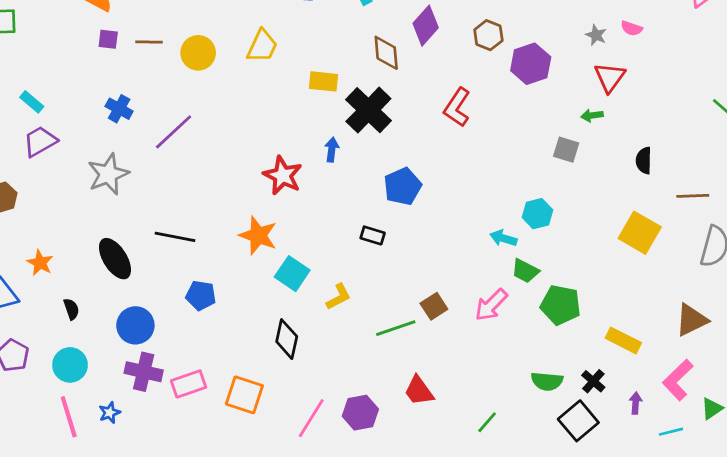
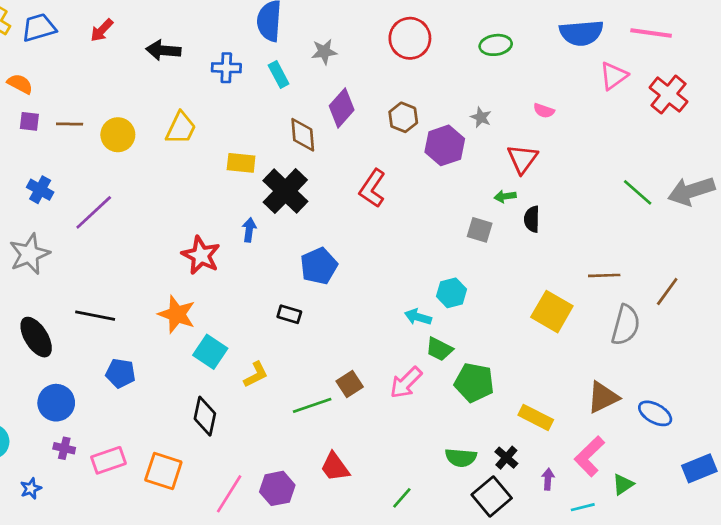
gray star: (596, 35) -> (481, 117), moved
black semicircle: (644, 160) -> (532, 219), moved
purple cross: (144, 372) -> (64, 448), size x0.6

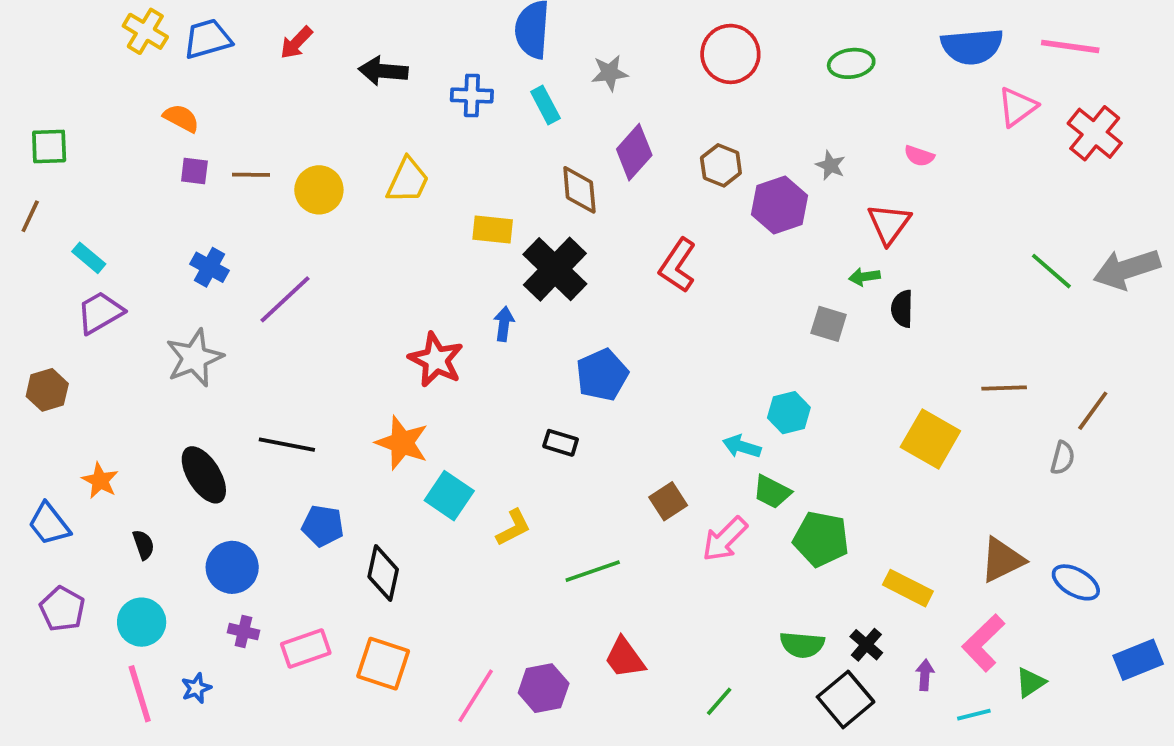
gray semicircle: (626, 325) -> (1063, 458), moved, size x0.6
brown square: (350, 384) -> (668, 501), moved
black diamond: (205, 416) -> (383, 573), moved

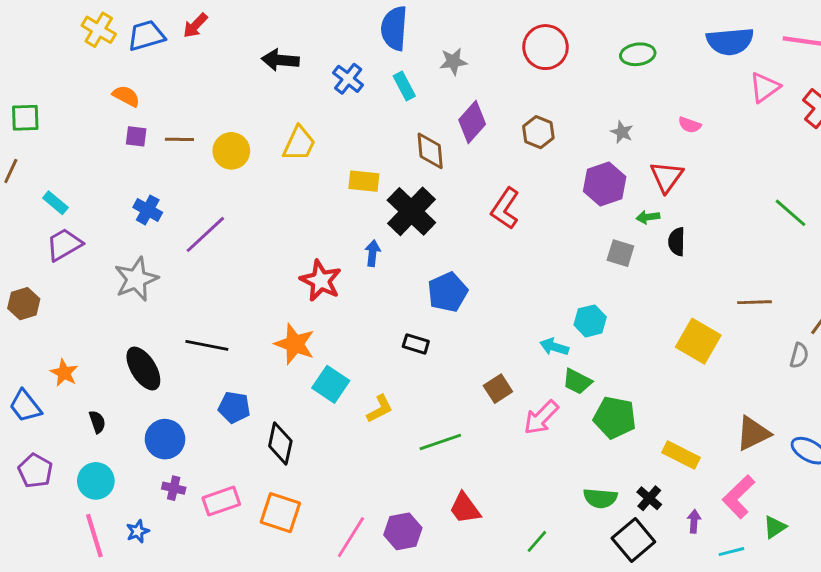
red arrow: (296, 43) -> (195, 25), moved
blue cross: (472, 95) -> (348, 79), turned 36
purple hexagon: (779, 205) -> (605, 184), moved

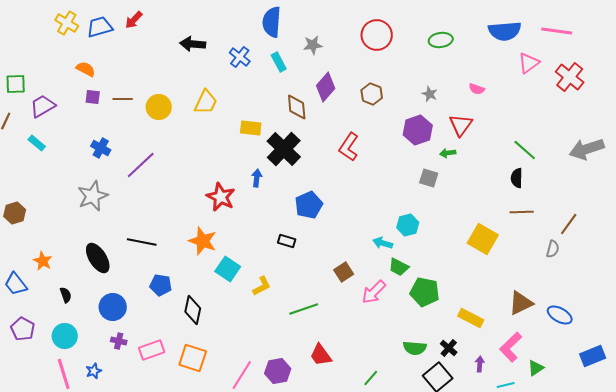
green line: (791, 213) -> (525, 150), moved
black semicircle: (677, 242) -> (517, 178), moved
purple trapezoid: (64, 245) -> (43, 106), moved

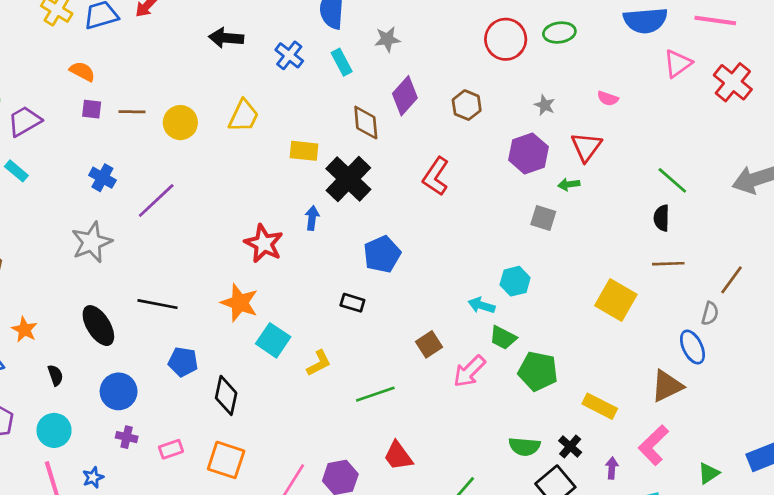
red circle: (377, 35) -> (506, 39), moved
blue ellipse: (560, 315) -> (692, 347), moved, turned 35
pink rectangle: (152, 350) -> (171, 449), size x0.7
green triangle: (536, 368) -> (709, 473), moved

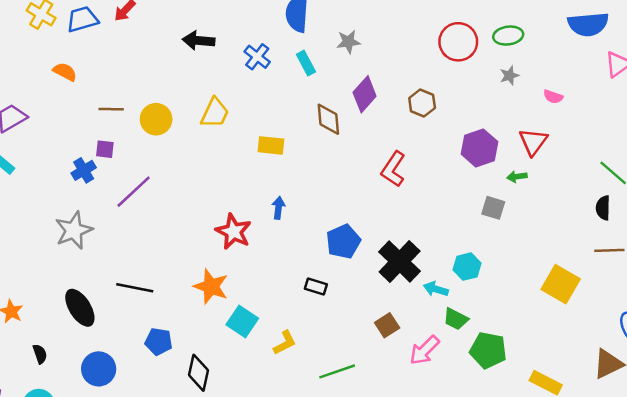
gray star: (545, 105) -> (509, 75), moved, turned 30
purple square: (92, 109) -> (105, 149), moved
blue cross: (102, 178) -> (84, 170), turned 30
black cross: (348, 179) -> (400, 262), moved

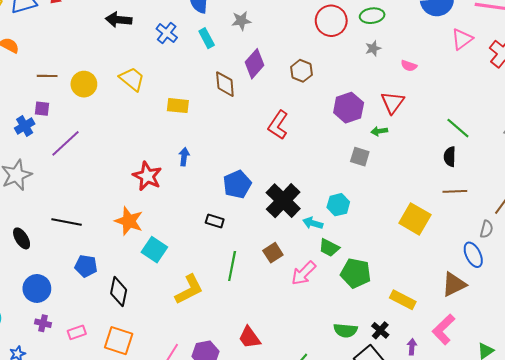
yellow trapezoid: (215, 113) -> (132, 79), turned -76
black ellipse: (80, 308) -> (22, 238), size x0.7
yellow L-shape: (285, 343) -> (189, 290), moved, size x1.5
green line: (337, 371) -> (232, 266), moved, turned -60

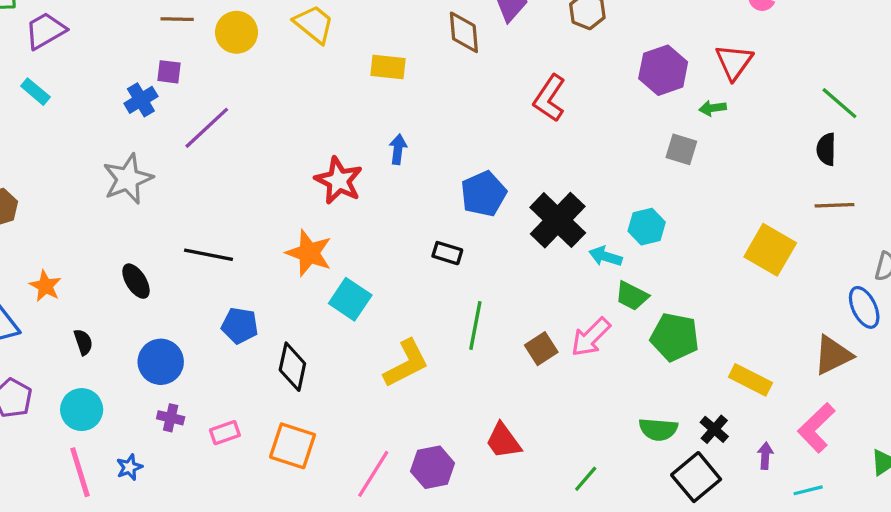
brown square: (273, 253) -> (541, 349), moved

